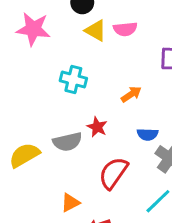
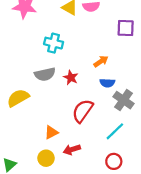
orange arrow: (131, 94) -> (101, 61), moved
gray semicircle: (67, 142) -> (45, 74), moved

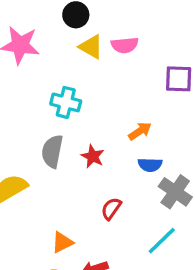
gray semicircle: (45, 74) -> (52, 151), turned 114
red semicircle: (83, 111) -> (111, 209), size x0.6

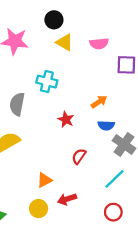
pink semicircle: (125, 45) -> (99, 44), moved
gray semicircle: (52, 151) -> (17, 104), moved

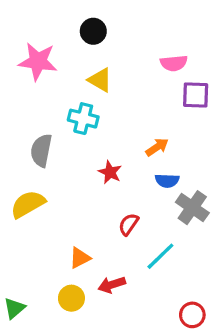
yellow triangle: (65, 42) -> (100, 80), moved
pink semicircle: (99, 44) -> (174, 63), moved
cyan line: (114, 179) -> (160, 256), moved
red circle: (113, 212) -> (192, 315), moved

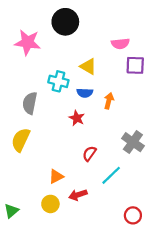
black circle: (93, 31) -> (65, 22), size x1.5
yellow triangle: (100, 80) -> (88, 66), moved
orange arrow: (157, 147) -> (109, 101), turned -42
blue semicircle: (167, 181) -> (85, 93), moved
yellow semicircle: (28, 204) -> (21, 140), turned -35

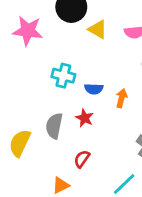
yellow triangle: (88, 66) -> (98, 29), moved
gray semicircle: (30, 103) -> (54, 126), moved
red semicircle: (89, 154) -> (82, 159), moved

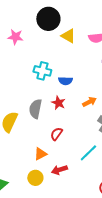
pink star: (28, 31) -> (15, 37), size x0.7
orange arrow: (122, 98) -> (89, 102), moved, turned 48

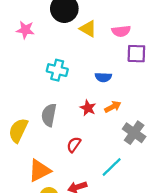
blue semicircle: (65, 81) -> (103, 77), moved
red star: (58, 103) -> (88, 108), moved
orange triangle: (40, 154) -> (40, 171), moved, size x1.5

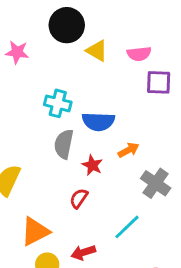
blue semicircle: (103, 77) -> (98, 122), moved, size x1.5
red star: (88, 108) -> (92, 165), moved
gray semicircle: (49, 115) -> (64, 144), moved

